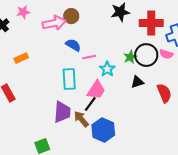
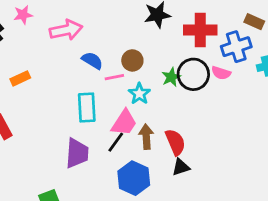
brown circle: (71, 16) -> (132, 60), moved
black triangle: (137, 82) -> (181, 167), moved
red semicircle: (164, 93) -> (175, 142), moved
brown arrow: (81, 119) -> (146, 137), moved, turned 36

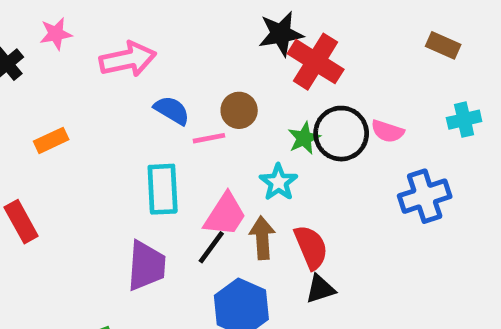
red cross: (200, 30) -> (316, 62), moved, turned 32
blue cross: (236, 47) -> (425, 196), moved
cyan star: (139, 94) -> (278, 182), moved

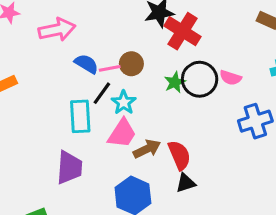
pink line: (209, 138) -> (110, 68), moved
cyan star: (278, 182) -> (124, 102), moved
brown arrow: (262, 238) -> (147, 149), turned 68
black line: (211, 247) -> (102, 93), moved

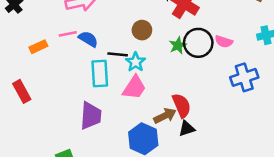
blue semicircle: (86, 64) -> (88, 39), moved
pink line: (110, 68) -> (68, 34), moved
black line: (102, 93) -> (118, 54), turned 60
brown arrow: (147, 149) -> (165, 116), moved

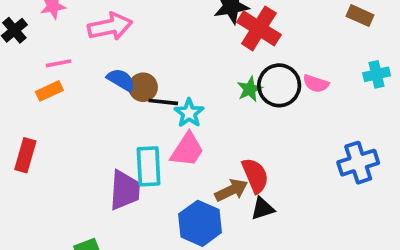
brown circle: (142, 30) -> (143, 87), moved
pink line: (68, 34) -> (59, 63), moved
cyan rectangle: (100, 74) -> (149, 166), moved
blue cross: (244, 77) -> (358, 163), moved
red rectangle: (22, 91) -> (25, 155), turned 45

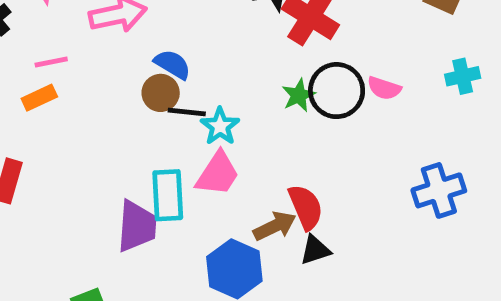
blue semicircle: (121, 80) -> (172, 64), moved

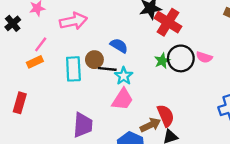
pink line: (51, 62) -> (41, 44), turned -42
blue semicircle: (172, 64) -> (119, 46), moved
cyan rectangle: (168, 195) -> (73, 69), moved

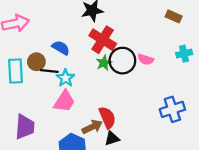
red cross: (168, 22) -> (103, 40), moved

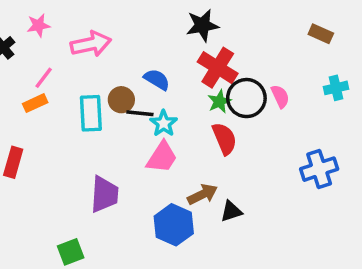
pink semicircle: (146, 59) -> (280, 96), turned -133
red semicircle: (107, 118) -> (224, 139), moved

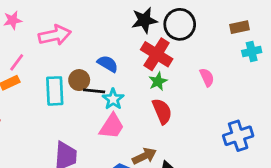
brown rectangle: (321, 34) -> (239, 27), turned -36
cyan cross: (336, 88) -> (252, 52), moved
black circle: (246, 98) -> (180, 24), moved

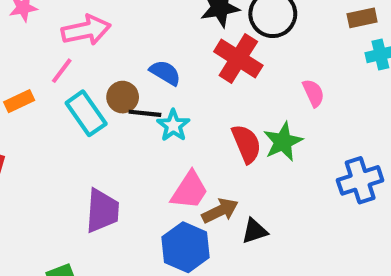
pink line: (17, 62) -> (62, 71), moved
green star: (158, 81) -> (283, 142), moved, size x1.4
cyan rectangle: (55, 91) -> (86, 113), turned -32
pink trapezoid: (112, 126) -> (190, 190), moved

